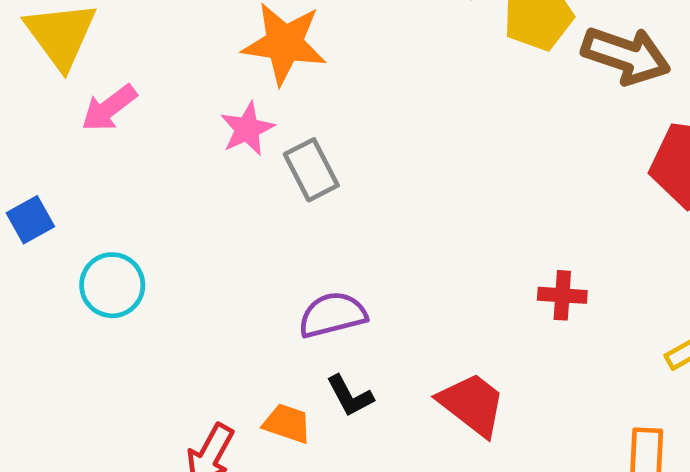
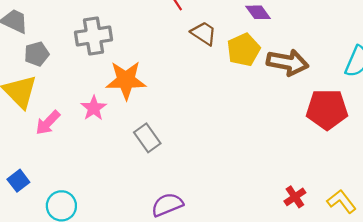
pink star: (247, 129) -> (94, 108), moved
red cross: (562, 295) -> (295, 197), moved, turned -30

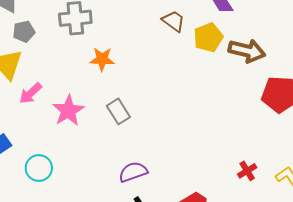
orange star: (126, 80) -> (102, 59), size x0.7
pink star: (94, 108) -> (68, 111), moved, size x1.4

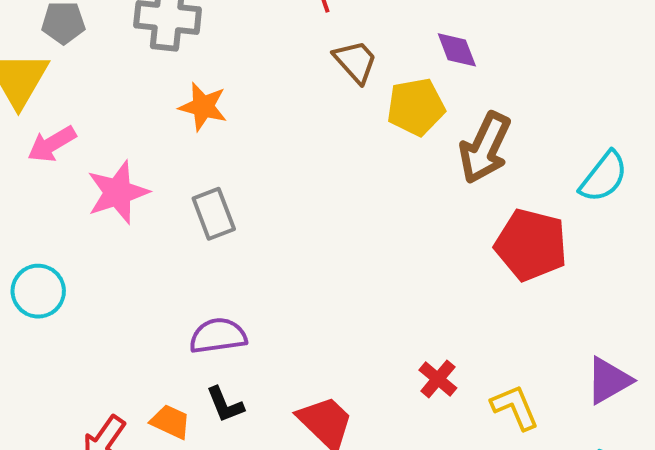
brown arrow: (247, 51) -> (485, 148), turned 90
red cross: (247, 171) -> (438, 379), turned -30

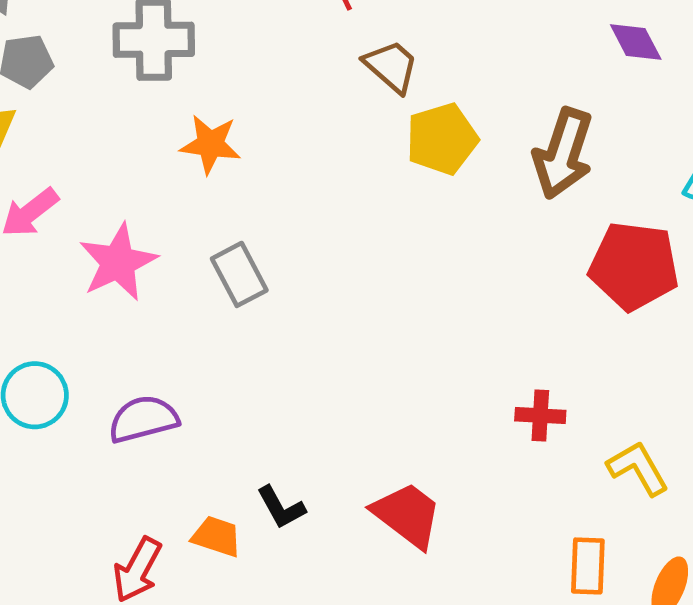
purple diamond: (457, 50) -> (636, 42), moved
yellow pentagon: (416, 107) -> (442, 139), moved
purple semicircle: (218, 336) -> (143, 419), moved
red cross: (438, 379) -> (540, 416), moved, turned -30

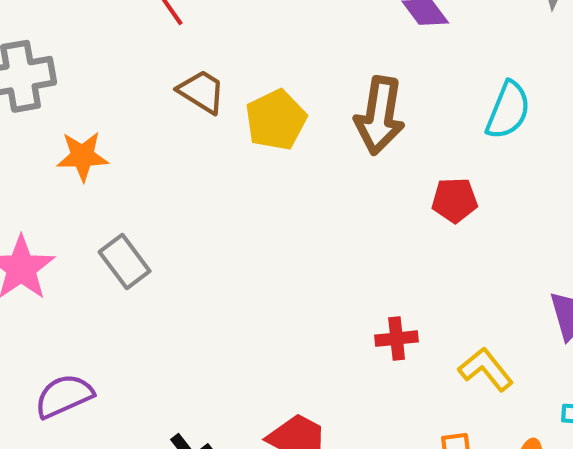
brown trapezoid: (391, 66) -> (202, 92), moved
red pentagon: (634, 266) -> (455, 200), size x0.6

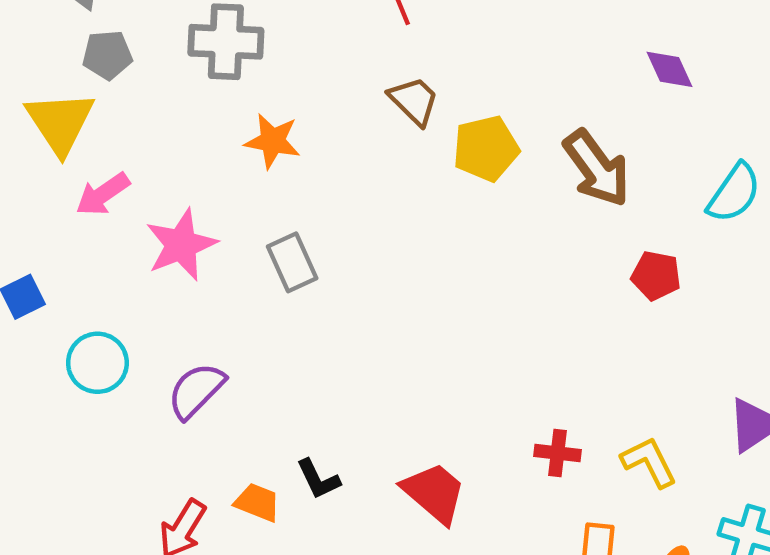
brown arrow: (380, 116) -> (597, 168), turned -58
red cross: (397, 339) -> (557, 453), moved
purple semicircle: (64, 396) -> (196, 391), turned -34

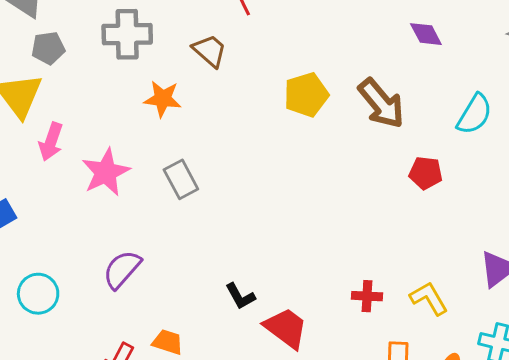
brown trapezoid: (414, 101) -> (210, 51), moved
pink arrow: (103, 194) -> (51, 142), turned -33
cyan circle: (97, 363) -> (38, 294), moved
black L-shape: (318, 479) -> (240, 296), moved

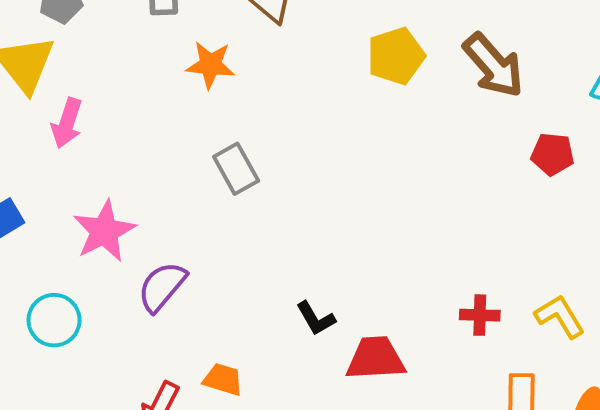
pink star: (106, 172) -> (104, 231), moved
red trapezoid: (286, 328) -> (376, 358), turned -39

